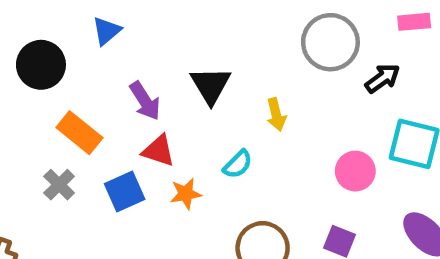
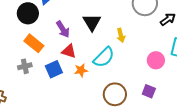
black circle: (41, 65) -> (28, 13), moved
cyan semicircle: (238, 164) -> (104, 57), size x1.6
gray cross: (59, 185) -> (25, 66), turned 32

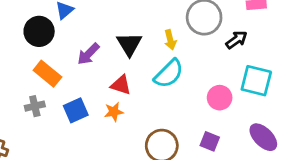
purple arrow: (63, 29) -> (88, 54), turned 78
yellow arrow: (121, 35) -> (170, 40), moved
red triangle: (69, 51) -> (121, 85), moved
cyan semicircle: (104, 57) -> (169, 74), moved

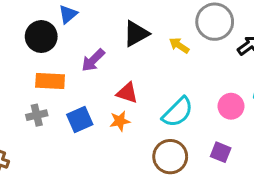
yellow arrow: (170, 40) -> (179, 45), turned 138
black triangle: (129, 44) -> (136, 34), moved, turned 32
orange rectangle: (47, 74) -> (50, 81), turned -36
cyan semicircle: (169, 74) -> (178, 112), moved

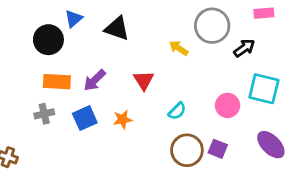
black triangle: (136, 34) -> (117, 28), moved, turned 48
purple arrow: (93, 60) -> (95, 80), moved
red triangle: (127, 93) -> (144, 80), moved, turned 40
cyan semicircle: (178, 112) -> (177, 111), size x0.6
brown circle: (170, 157) -> (187, 150), moved

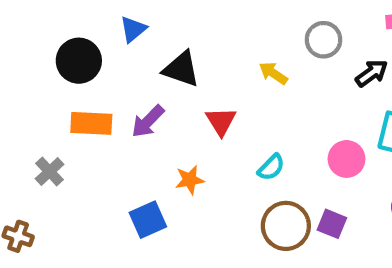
blue triangle: (74, 19) -> (133, 29), moved
gray circle: (212, 26) -> (324, 40), size x0.7
black triangle: (117, 28) -> (181, 69), moved
gray cross: (44, 114) -> (50, 172), moved, turned -30
blue square: (85, 118) -> (148, 220), moved

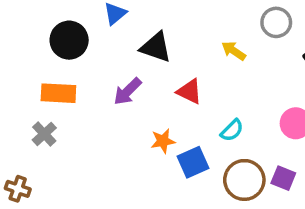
red triangle: (221, 121) -> (189, 91), turned -32
orange rectangle: (91, 123) -> (58, 93), moved
blue square: (148, 220) -> (193, 162), moved

